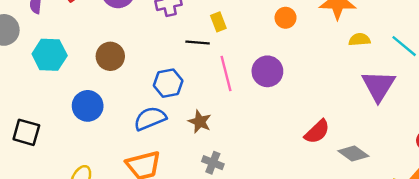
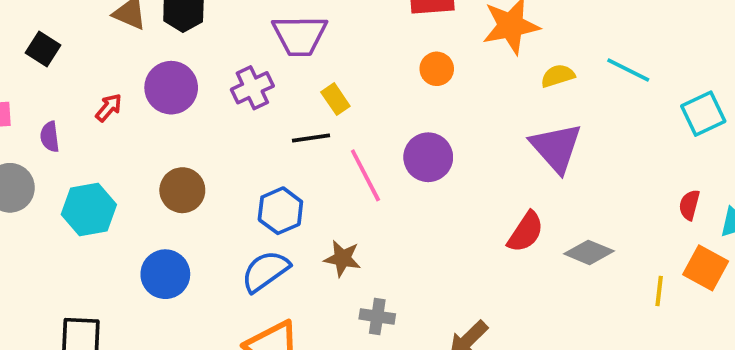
purple triangle: (378, 86) -> (556, 148), moved

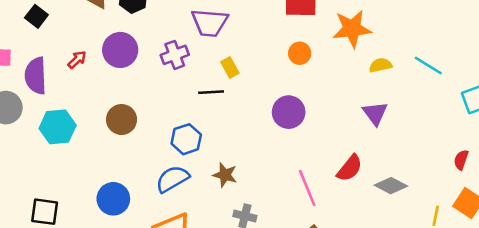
purple semicircle: (50, 137) -> (36, 76), size x1.8
purple triangle: (556, 148) -> (375, 113), size x0.7
pink line: (365, 175) -> (307, 188), moved
blue circle: (165, 274) -> (113, 199), moved

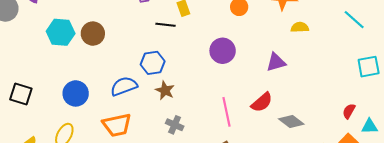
cyan line: (428, 65) -> (354, 20), moved
purple triangle: (375, 113) -> (276, 62), moved, turned 40
cyan hexagon: (58, 127) -> (61, 32), moved
blue hexagon: (186, 139) -> (153, 63), moved

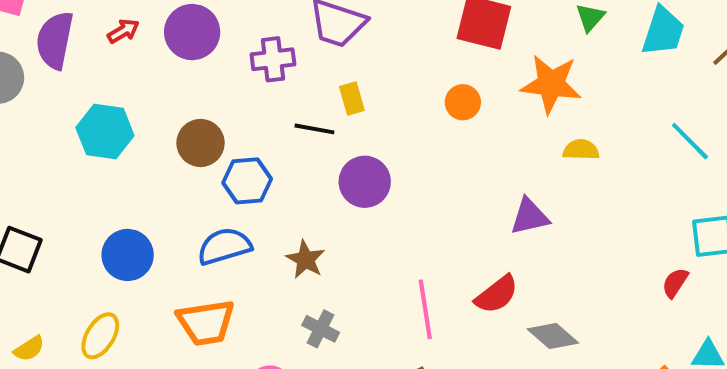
brown circle: (93, 34) -> (201, 143), moved
purple circle: (223, 51) -> (365, 182), moved
blue hexagon: (153, 63) -> (247, 181), moved
red semicircle: (349, 111) -> (675, 283), moved

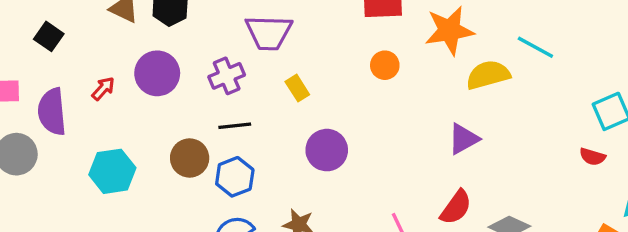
black line: (314, 129) -> (235, 126), moved
cyan line: (690, 141) -> (535, 47), moved
yellow semicircle: (581, 150) -> (488, 75), size x1.5
red semicircle: (675, 283) -> (592, 157), turned -90

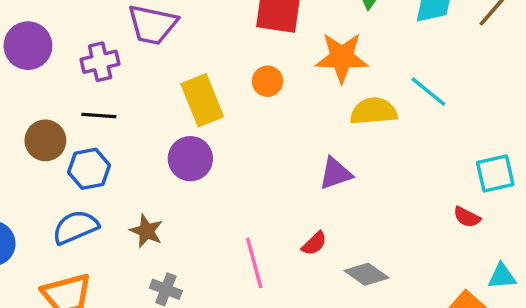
yellow rectangle: (297, 88) -> (202, 100), moved, size x1.8
red semicircle: (456, 207) -> (314, 244), size x0.7

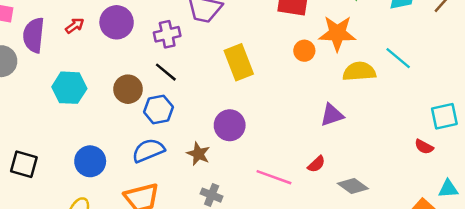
orange circle: (267, 81) -> (304, 51), moved
black line: (99, 115) -> (166, 72), turned 35
purple circle: (190, 159) -> (230, 125), moved
pink line: (254, 263) -> (274, 177), turned -56

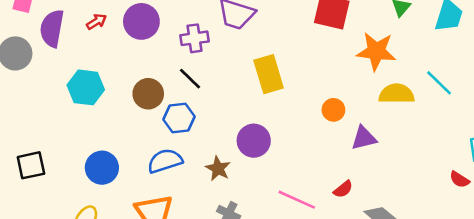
orange circle: (304, 51) -> (333, 110), moved
black square: (24, 164) -> (31, 165), turned -32

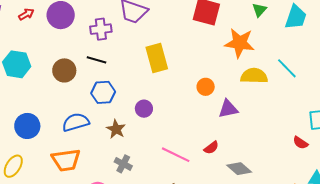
black line: (190, 79) -> (97, 60), turned -30
blue hexagon: (179, 118) -> (103, 92), moved
purple circle: (254, 141) -> (144, 109), size x0.7

